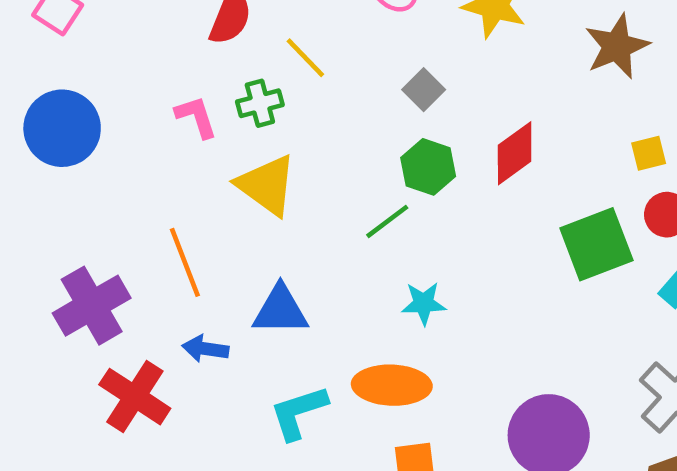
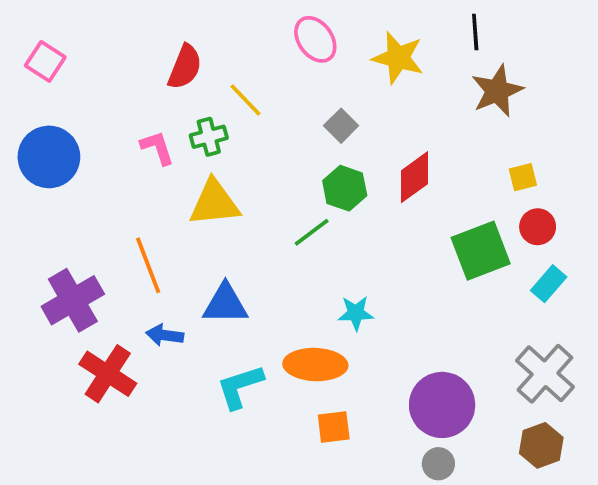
yellow triangle: (267, 185) -> (214, 203), turned -42
cyan star: (424, 303) -> (356, 313), moved

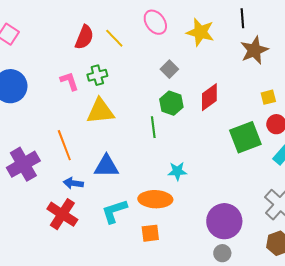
yellow line: (246, 100) -> (114, 38), moved
green line: (312, 232) -> (153, 127), turned -60
red cross: (108, 374) -> (62, 214), moved
orange square: (334, 427) -> (150, 233), moved

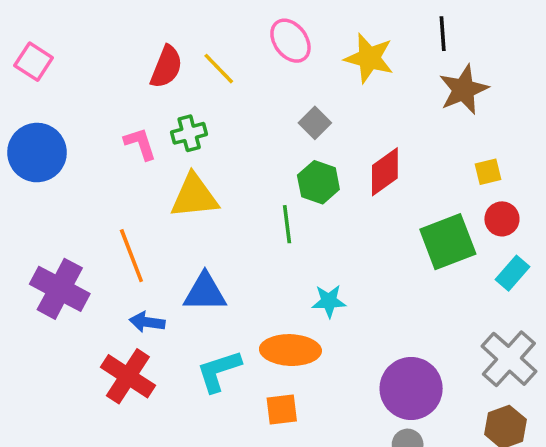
purple cross: (23, 164) -> (60, 289), turned -32

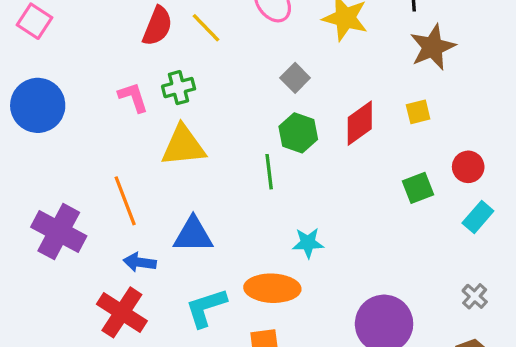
yellow square: (488, 172) -> (418, 112), moved
green square: (448, 242) -> (418, 188), size x0.6
gray cross: (509, 359) -> (475, 296), size x0.5

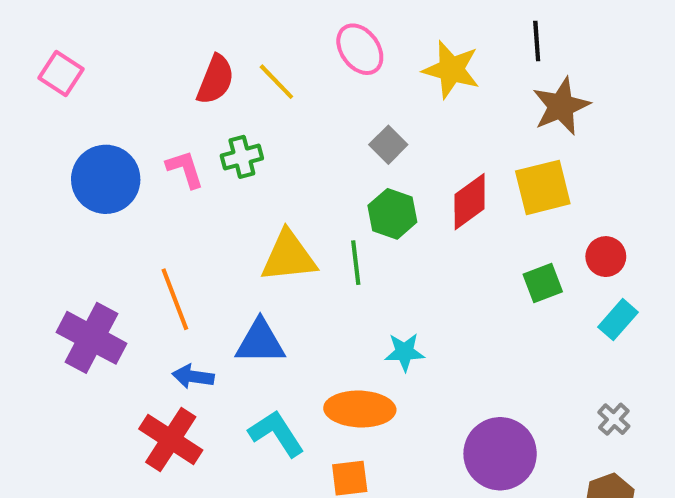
blue circle: (38, 105) -> (106, 179), moved
yellow square: (418, 112) -> (543, 187), size x1.8
yellow triangle: (183, 146) -> (289, 257), moved
cyan L-shape: (206, 308) -> (276, 433), turned 75

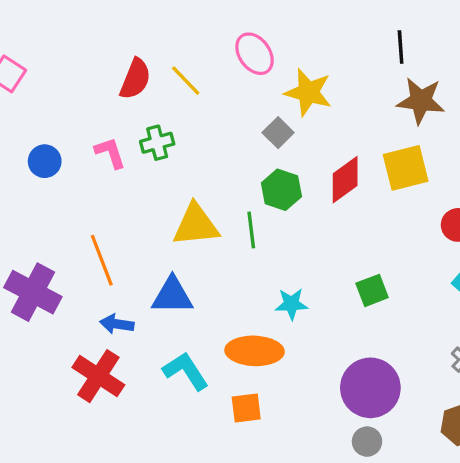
yellow star: (451, 70) -> (308, 92), moved
brown star: (561, 106) -> (421, 101), turned 30
blue circle: (106, 179) -> (45, 161), size x0.6
green square: (543, 283) -> (372, 290), moved

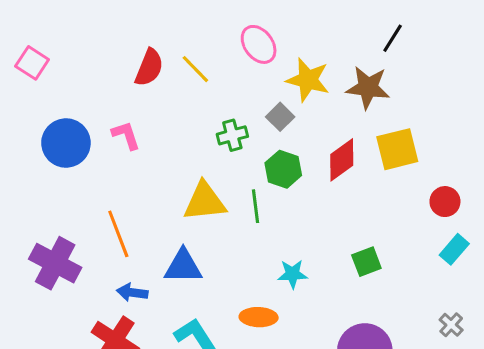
black line: (401, 47) -> (393, 38), turned 36
brown star: (421, 101) -> (368, 88), moved
green cross: (157, 143) -> (232, 135), moved
blue circle: (45, 161) -> (66, 143), size x1.6
orange ellipse: (255, 351) -> (259, 317), size x0.7

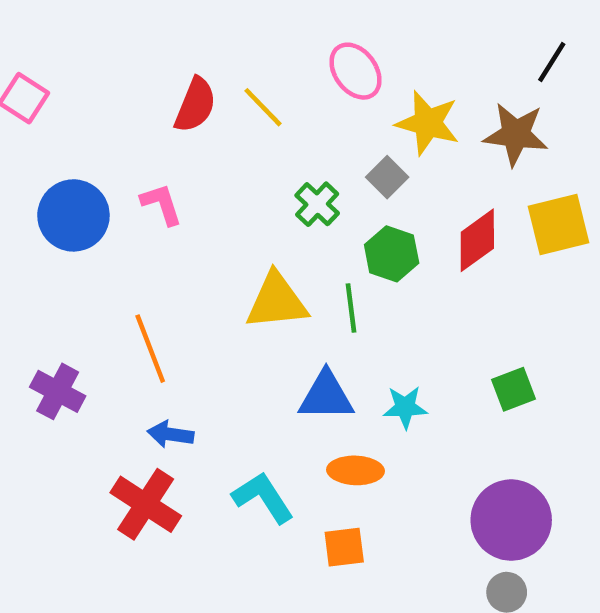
green cross: (232, 135) -> (317, 204), turned -32
purple cross: (55, 263) -> (58, 391), size x0.7
blue triangle: (183, 266) -> (326, 396), moved

